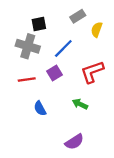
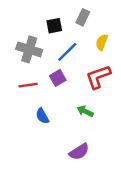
gray rectangle: (78, 16) -> (83, 17), turned -32
black square: (39, 24) -> (54, 26), moved
yellow semicircle: (97, 30) -> (102, 42), moved

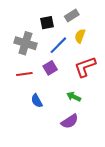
gray rectangle: (83, 17) -> (72, 15), turned 32
yellow semicircle: (102, 42) -> (80, 36), moved
purple semicircle: (79, 152) -> (70, 121), moved

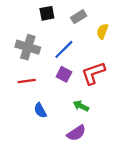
black square: (47, 23) -> (47, 13), moved
yellow semicircle: (80, 36) -> (102, 31), moved
purple square: (50, 68) -> (64, 74), moved, turned -32

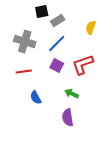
gray rectangle: (79, 17) -> (58, 21), moved
purple semicircle: (76, 133) -> (68, 118), turned 114

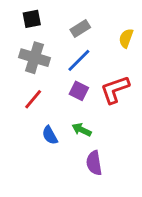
black square: (42, 12) -> (32, 19), moved
red line: (24, 72) -> (33, 99), turned -42
green arrow: (72, 94) -> (82, 130), moved

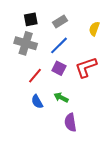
black square: (32, 19) -> (31, 19), moved
red line: (33, 99) -> (35, 76), moved

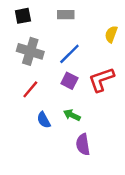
black square: (31, 19) -> (23, 16), moved
gray rectangle: (60, 21) -> (66, 15), moved, turned 32
red line: (35, 76) -> (30, 89), moved

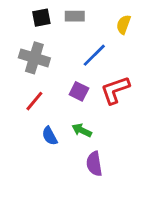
black square: (23, 16) -> (41, 18), moved
yellow semicircle: (111, 34) -> (123, 25), moved
blue line: (69, 54) -> (94, 55), moved

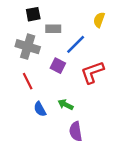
gray rectangle: (75, 16) -> (53, 29), moved
purple square: (79, 91) -> (58, 66), moved
red line: (34, 101) -> (28, 81), turned -66

